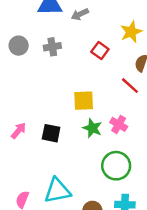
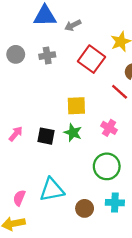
red square: (100, 51) -> (92, 59), size x1.6
green star: (92, 128) -> (73, 133), moved

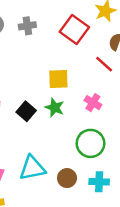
black square: (46, 136) -> (26, 111), turned 30
brown circle: (85, 208) -> (67, 178), moved

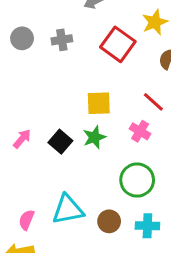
red line: (104, 64) -> (153, 102), moved
green star: (55, 108) -> (94, 137), turned 30

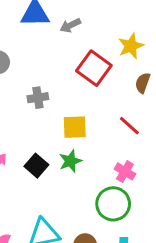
gray cross: (62, 40) -> (38, 98), moved
pink cross: (140, 131) -> (125, 171), moved

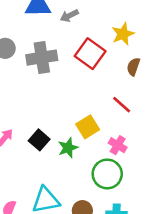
gray cross: (38, 98) -> (42, 58), moved, size x1.6
yellow square: (75, 127) -> (88, 127), moved, turned -30
green star: (70, 161) -> (68, 148), moved

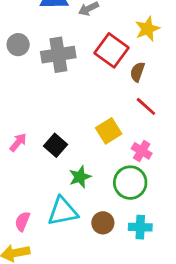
brown semicircle: (133, 67) -> (137, 72), moved
green star: (68, 148) -> (80, 177), moved

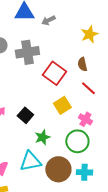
red square: (111, 50) -> (54, 73), moved
brown semicircle: (137, 72) -> (82, 64), turned -32
brown circle: (103, 223) -> (58, 169), size x1.6

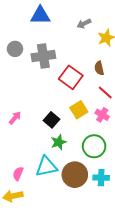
gray arrow: (48, 20) -> (84, 24), moved
black square: (25, 115) -> (51, 120), moved
pink cross: (85, 119) -> (102, 115), moved

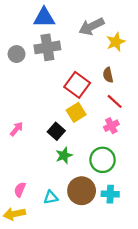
gray arrow: (84, 24) -> (92, 26), size x1.6
gray cross: (43, 56) -> (47, 47), moved
yellow square: (79, 110) -> (76, 112), moved
pink cross: (102, 115) -> (111, 126), turned 32
cyan triangle: (46, 167) -> (51, 197), moved, size x0.6

